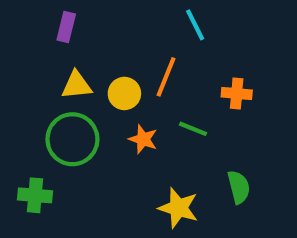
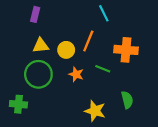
orange cross: (237, 93) -> (126, 50), size x1.5

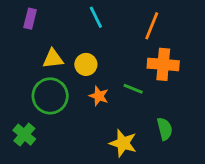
cyan line: (104, 13) -> (96, 17), moved
purple rectangle: (35, 14) -> (30, 19), moved
orange line: (88, 41) -> (152, 26), moved
green cross: (18, 104) -> (24, 135), turned 35

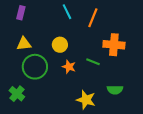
orange line: (152, 26) -> (93, 18), moved
yellow triangle: (53, 59) -> (24, 44), moved
green semicircle: (165, 129) -> (115, 90), turned 105

